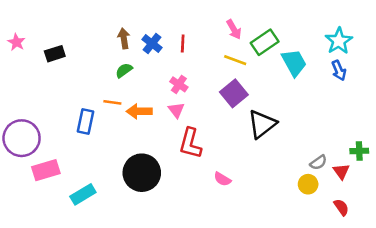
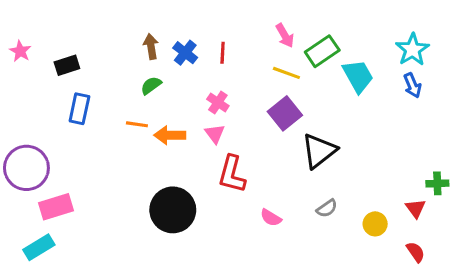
blue rectangle: (85, 122) -> (79, 109), moved
gray semicircle: (318, 162) -> (327, 208), moved
cyan rectangle: (83, 194) -> (39, 247), moved

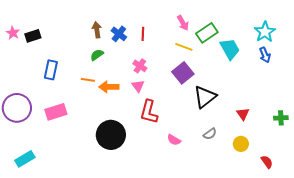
black rectangle: (67, 65) -> (33, 36), moved
pink rectangle: (56, 207) -> (56, 112), moved
red triangle: (416, 208) -> (243, 114), moved

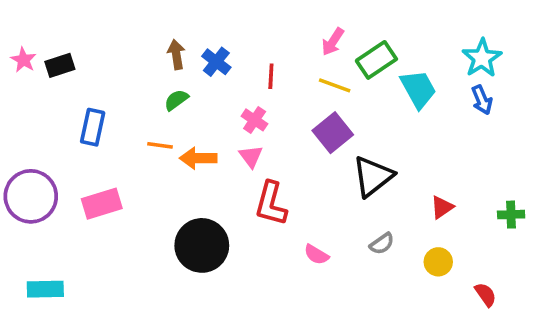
pink arrow: (183, 23) -> (333, 42), turned 63
red line: (143, 34) -> (271, 76), moved
red triangle: (243, 114) -> (442, 207), turned 32
cyan rectangle: (25, 159) -> (45, 289), turned 30

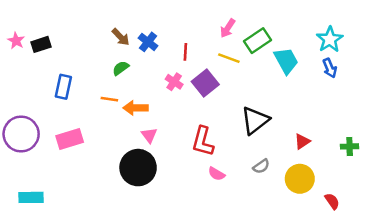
brown arrow: (176, 54) -> (121, 37), turned 144
purple square: (333, 133) -> (205, 83), moved
pink triangle: (251, 156) -> (149, 135), moved
red L-shape: (271, 204) -> (203, 141), moved
yellow circle: (438, 262) -> (300, 179), size x1.5

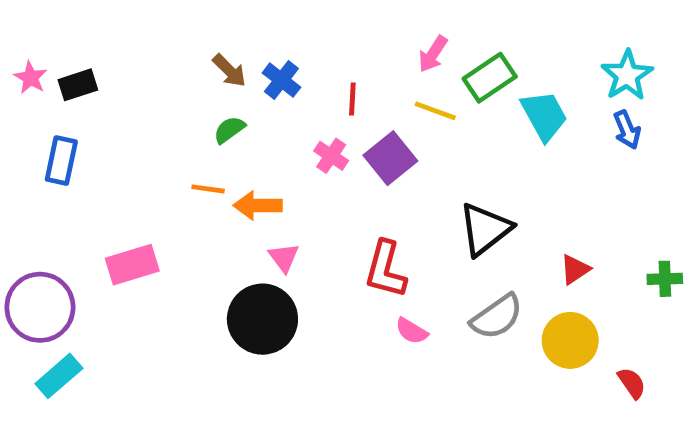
blue rectangle: (63, 87) -> (61, 161), moved
purple circle: (21, 134) -> (40, 307), moved
gray semicircle: (261, 166) -> (497, 317), size x1.6
cyan rectangle: (31, 197) -> (59, 376), turned -40

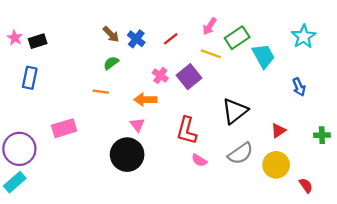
red line: (352, 99) -> (171, 39), moved, turned 49
blue arrow: (627, 130) -> (299, 87), moved
orange arrow: (258, 205) -> (145, 100), moved
cyan rectangle: (59, 376) -> (15, 182), moved

